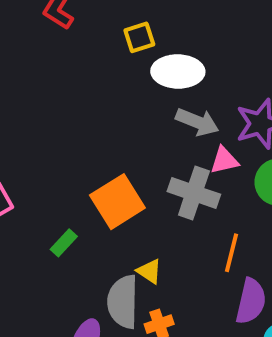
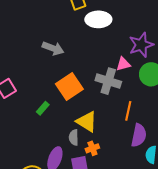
gray arrow: (197, 122) -> (53, 48), moved
yellow triangle: (149, 271) -> (87, 122), size x1.6
gray semicircle: (123, 302) -> (74, 137), size x0.6

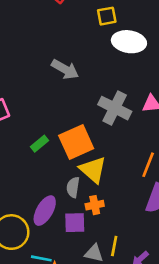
gray cross: (108, 81) -> (115, 108), moved
orange square: (69, 86) -> (76, 142), moved

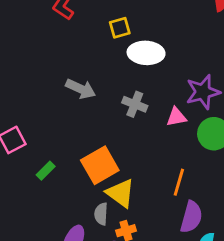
gray cross: (115, 108) -> (135, 104), moved, size x0.7
green rectangle: (40, 144) -> (46, 171), moved

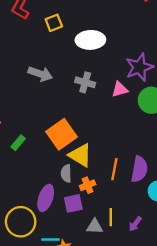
yellow square: (120, 28) -> (54, 23), moved
orange line: (179, 182) -> (114, 169), moved

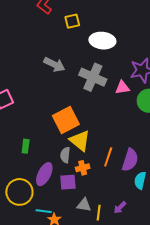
gray cross: (85, 82) -> (93, 77), size x1.5
green rectangle: (18, 143) -> (26, 146), moved, turned -40
yellow line: (111, 217) -> (99, 213), moved

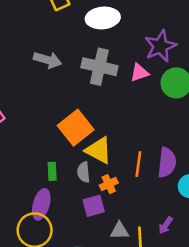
green rectangle: (26, 146) -> (52, 171), moved
purple ellipse: (44, 174) -> (41, 204), moved

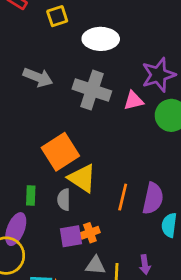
orange cross: (109, 184) -> (90, 233), moved
purple arrow: (166, 225) -> (145, 265), turned -48

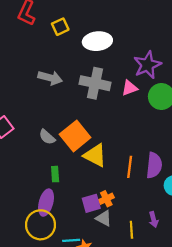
gray semicircle: (64, 200) -> (47, 137), moved, turned -42
gray triangle: (95, 265) -> (104, 218), moved, turned 30

